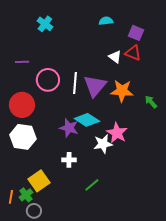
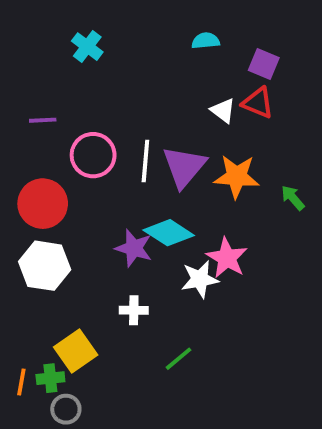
green cross: (26, 195) -> (50, 378), turned 32

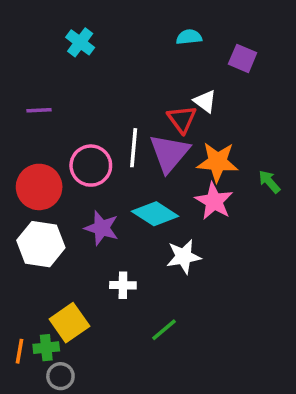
red triangle: (258, 103) -> (182, 119), moved, turned 32
pink circle: (93, 155) -> (91, 166), moved
purple star: (134, 248) -> (102, 228), moved
pink star: (227, 258) -> (214, 201), moved

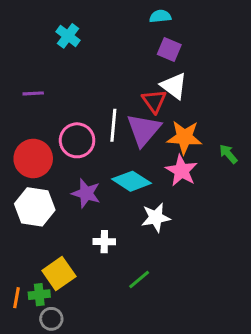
cyan semicircle: (189, 37) -> (160, 16), moved
purple square: (243, 58) -> (169, 50), moved
white triangle: (205, 101) -> (174, 86), size x1.4

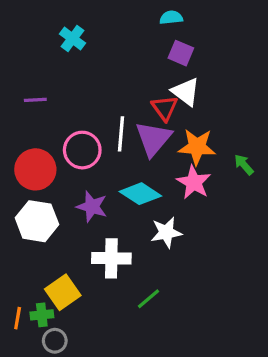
white cross: (104, 242) -> (111, 258), size x1.6

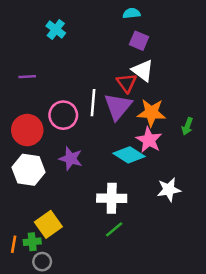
green arrow: (244, 165) -> (187, 126), turned -119
cyan diamond: (140, 194) -> (129, 155), moved
white star: (166, 232) -> (169, 190), moved
white cross: (111, 258) -> (112, 198), moved

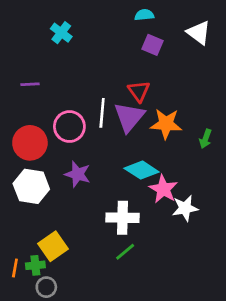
white triangle: (143, 70) -> (199, 33), moved
pink star: (149, 140) -> (163, 189), moved

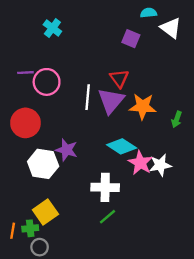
cyan semicircle: (144, 15) -> (149, 13), moved
pink circle: (69, 127) -> (47, 82), moved
white hexagon: (31, 186) -> (43, 164), moved
white star: (185, 208) -> (160, 165), moved

